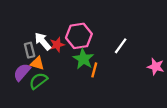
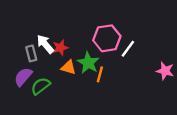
pink hexagon: (79, 36) -> (107, 38), moved
orange triangle: (37, 63) -> (69, 67), moved

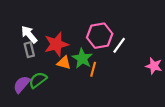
white arrow: (45, 44) -> (29, 35), moved
red star: (60, 48) -> (56, 44), size x1.6
purple semicircle: (23, 77) -> (22, 84), moved

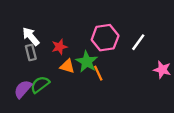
red star: (56, 44) -> (59, 47), size x0.6
white line: (119, 45) -> (138, 42), moved
orange line: (93, 69) -> (98, 73), turned -40

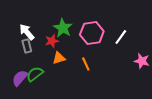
green star: (87, 62) -> (63, 28), moved
orange triangle: (67, 66) -> (59, 58), turned -32

